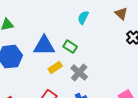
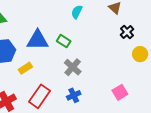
yellow rectangle: (55, 68) -> (25, 68), moved

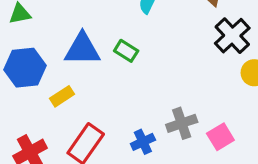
black cross: (127, 32) -> (232, 36), size x1.5
gray cross: (73, 67) -> (182, 123), moved, turned 30

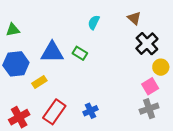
gray cross: (182, 123) -> (149, 109), moved
pink square: (220, 137) -> (150, 86), moved

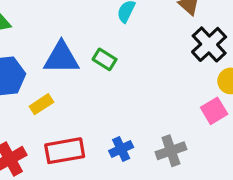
gray cross: (149, 109) -> (171, 151), moved
red rectangle: (54, 112) -> (65, 151), turned 45

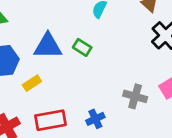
gray cross: (171, 151) -> (135, 96), moved, turned 35

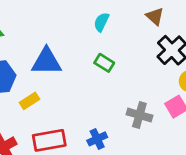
green rectangle: (82, 47) -> (104, 63), moved

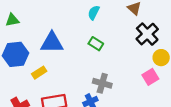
gray cross: (139, 115) -> (102, 83), moved

